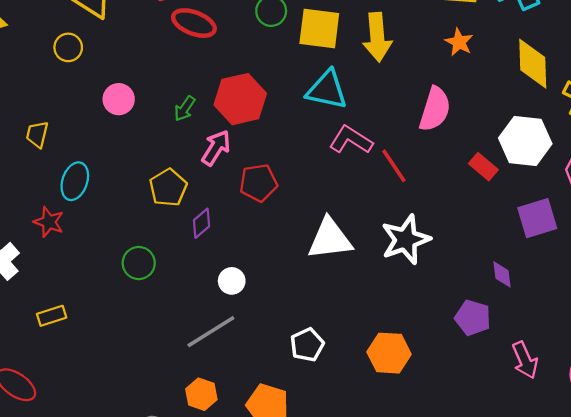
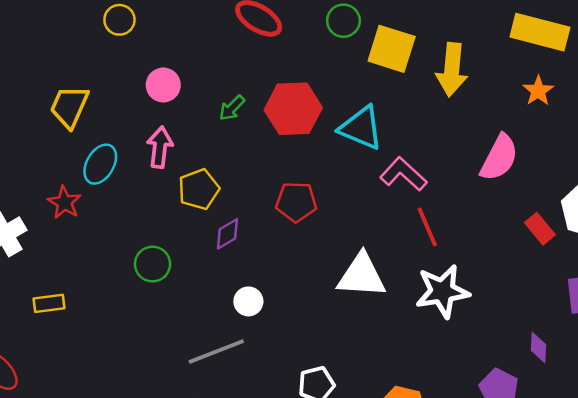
cyan triangle: (327, 90) -> (361, 128), moved
yellow trapezoid: (37, 134) -> (69, 107), size x1.5
pink arrow: (216, 148) -> (160, 147), moved, turned -36
red line: (394, 166) -> (427, 227), moved

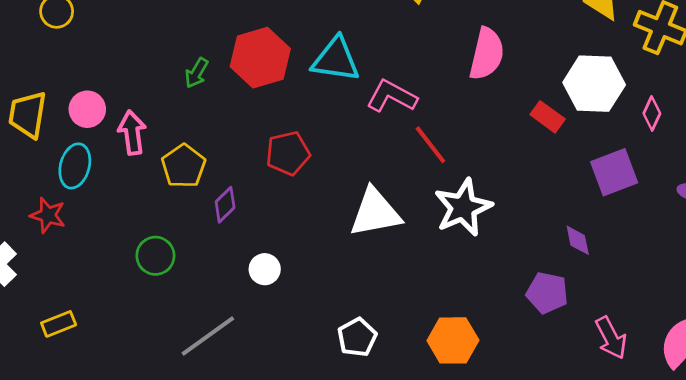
pink circle: (163, 85) -> (87, 109), moved
gray line: (216, 352) -> (208, 336), moved

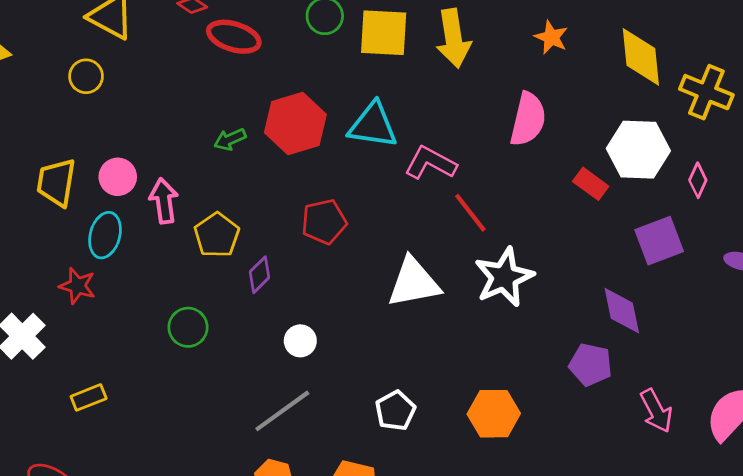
green arrow: (197, 73) -> (230, 139), turned 36
purple diamond: (578, 240) -> (622, 311), size x1.5
gray line: (208, 336) -> (282, 411), moved

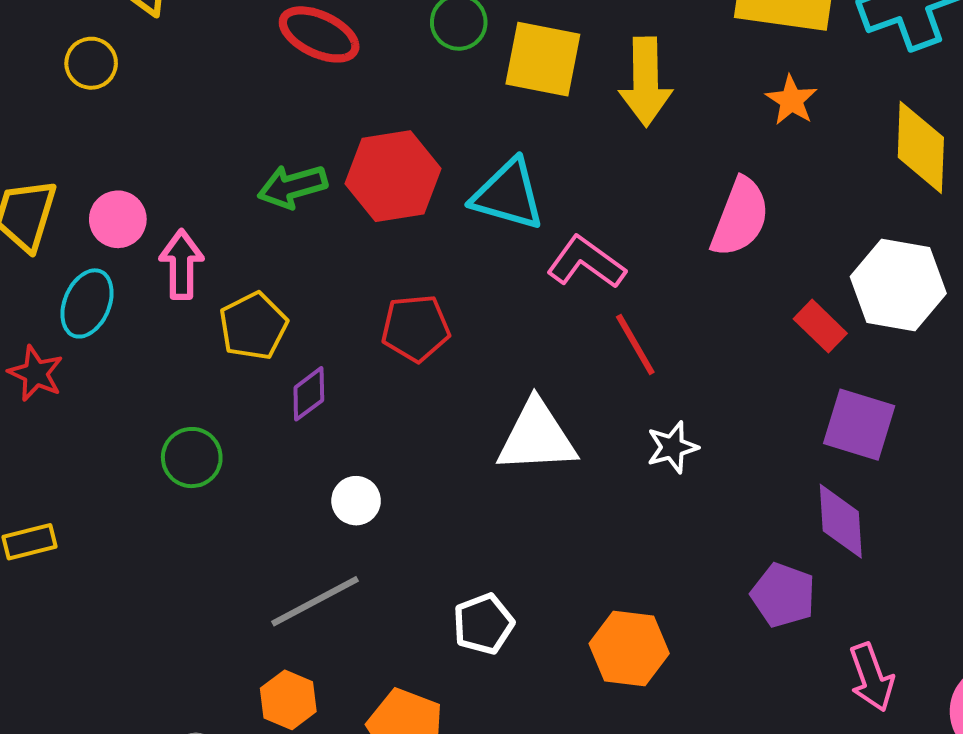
green arrow: (230, 139) -> (292, 186), size x1.4
purple square: (659, 241) -> (859, 425), moved, turned 30
white star: (504, 277) -> (672, 447), size x0.6

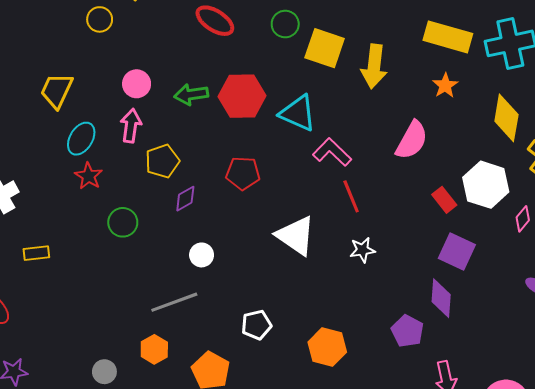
pink circle: (118, 219) -> (137, 84), moved
red star: (36, 373) -> (89, 176), moved
white triangle: (537, 437) -> (296, 236), turned 30

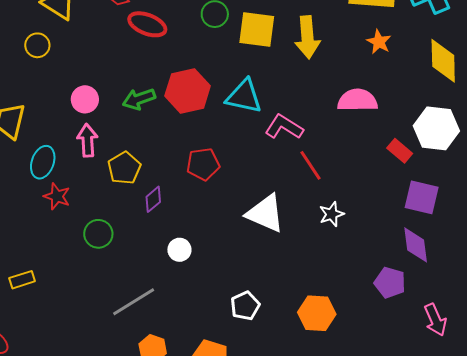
pink semicircle: (412, 140) -> (357, 100), turned -108
gray line: (174, 302) -> (134, 302), moved

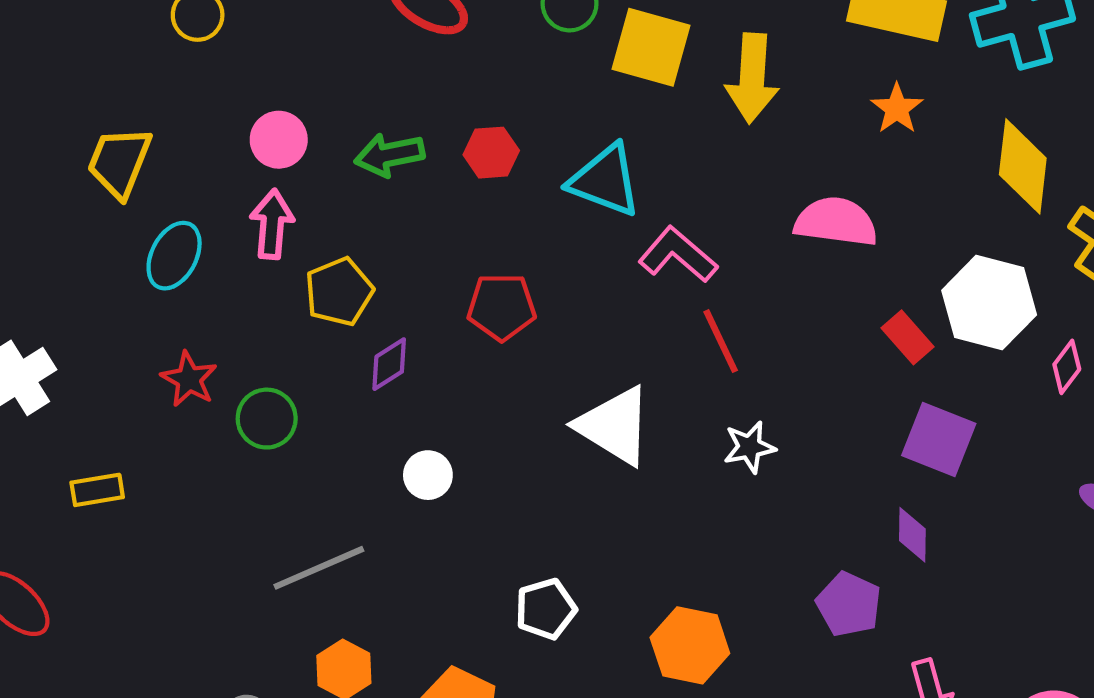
red hexagon: (188, 91) -> (491, 153), size x0.6
red star: (57, 196) -> (189, 379), moved
purple diamond: (416, 245) -> (912, 535), size x0.7

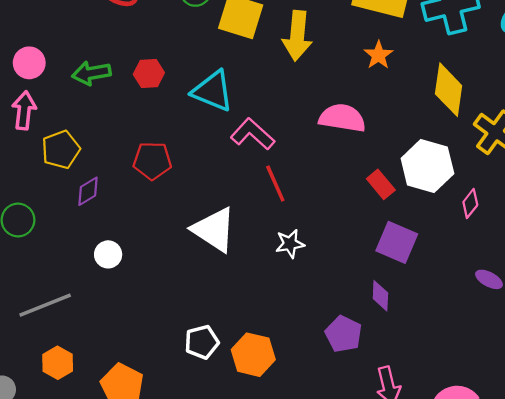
white pentagon: (546, 609) -> (202, 342), moved

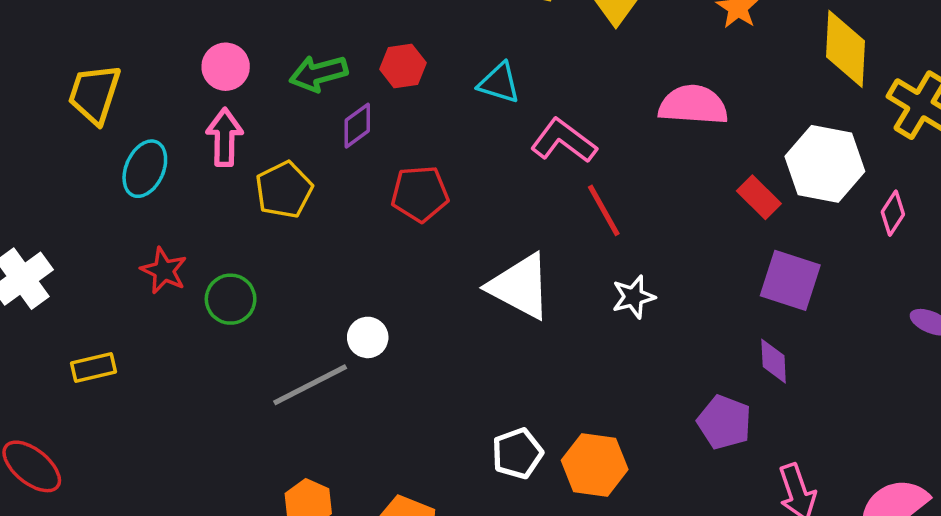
cyan triangle: (213, 91) -> (499, 83), size x0.7
purple diamond: (88, 191) -> (357, 126), moved
gray line: (45, 305) -> (310, 385), moved

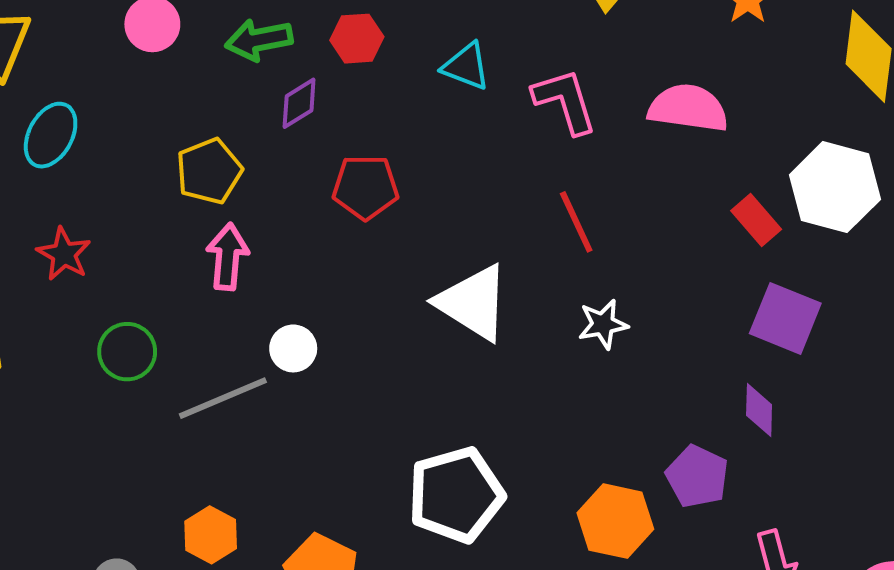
pink arrow: (225, 137) -> (227, 257), moved
pink L-shape: (564, 141) -> (565, 101), moved, turned 32
green circle: (231, 299) -> (127, 352), moved
white pentagon: (517, 453) -> (456, 495), size x1.6
orange hexagon: (595, 465) -> (615, 521), moved

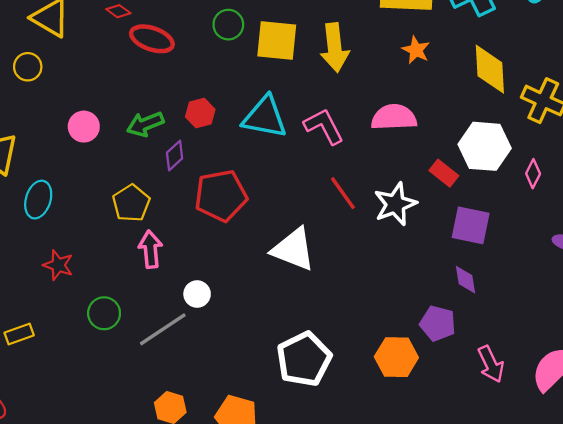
cyan triangle: (466, 66) -> (265, 117), size x1.6
red pentagon: (366, 187) -> (221, 196), size x1.4
white star: (603, 324) -> (395, 204), moved, size x1.5

